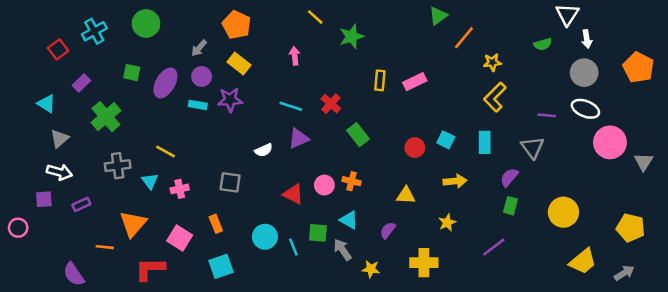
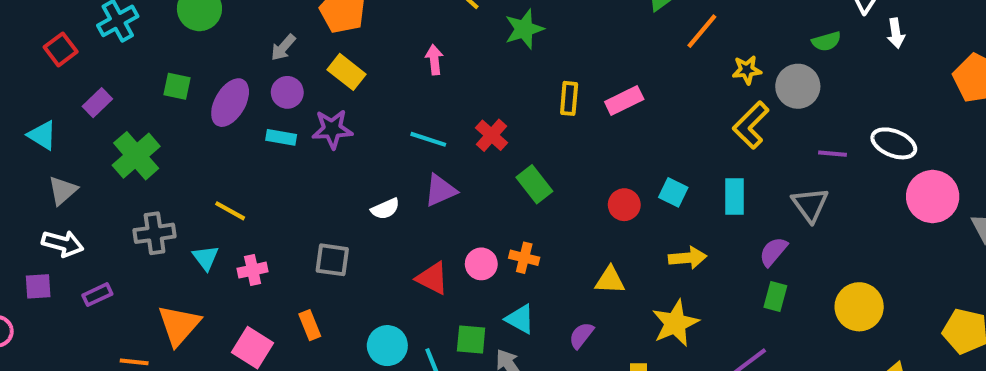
gray circle: (584, 73) -> (798, 86), moved
yellow star: (447, 223) -> (675, 323), size x1.6

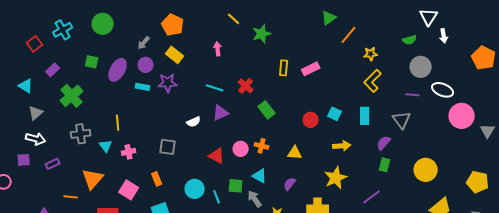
gray circle: (798, 86) -> (421, 67), moved
yellow line: (230, 211) -> (118, 123), turned 56
yellow triangle: (610, 280) -> (295, 153), moved

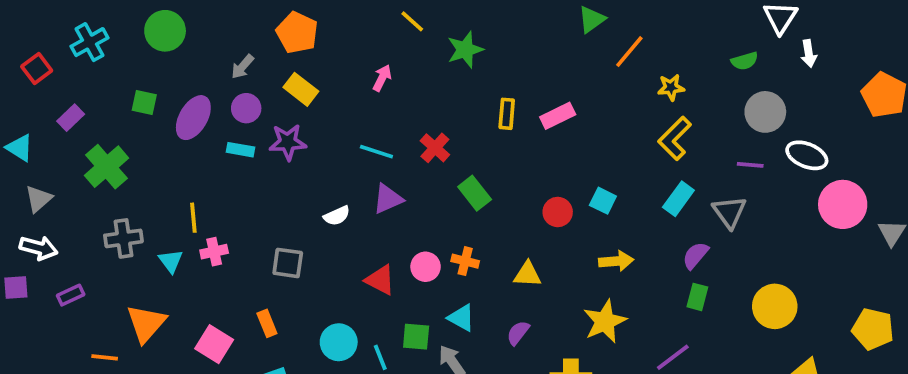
pink arrow: (218, 49) -> (382, 78), turned 32
cyan rectangle: (365, 116) -> (678, 199), moved, turned 36
pink cross: (129, 152) -> (214, 252), moved

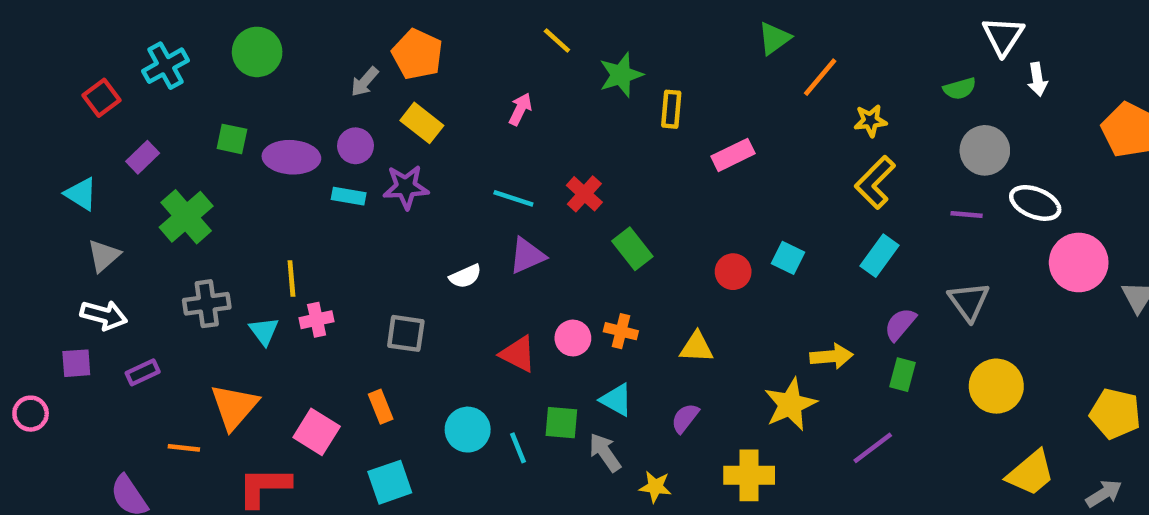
gray arrow: (242, 67) -> (365, 82), moved
yellow rectangle: (507, 114) -> (671, 109), moved
purple ellipse: (193, 118) -> (291, 157), turned 63
gray triangle: (729, 212) -> (969, 301), moved
yellow arrow: (616, 261) -> (831, 356), moved

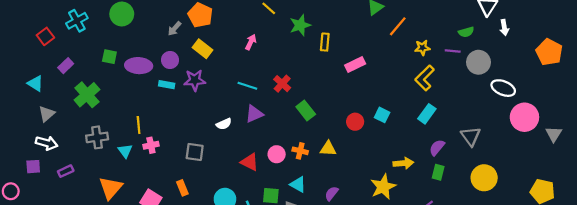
purple line: (967, 214) -> (453, 51), moved
yellow triangle: (696, 347) -> (328, 149), moved

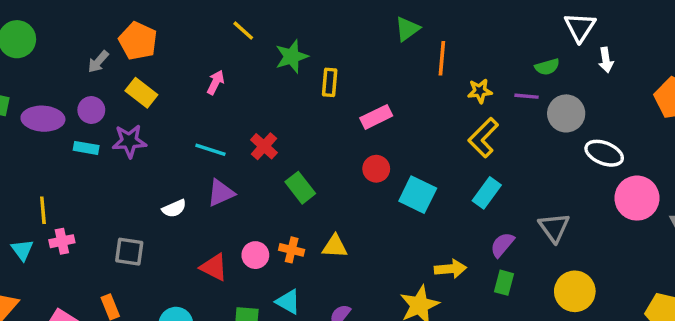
orange line: (398, 26) -> (442, 58), turned -35
cyan square: (382, 115) -> (418, 195), size x1.5
red circle: (355, 122) -> (376, 169), moved

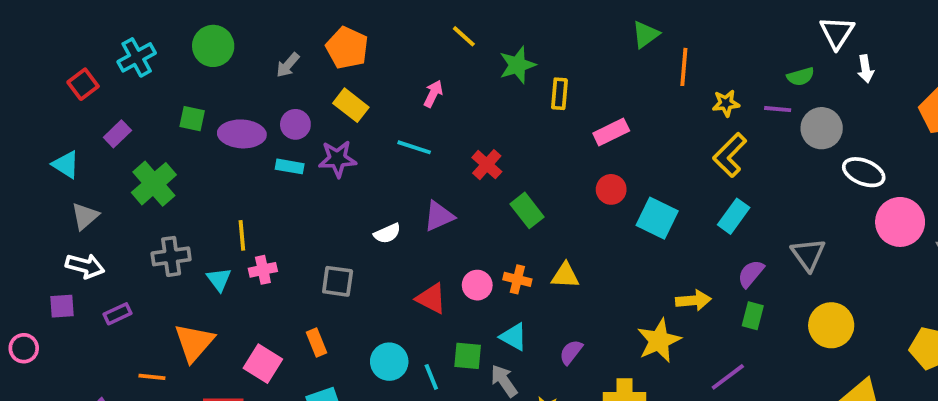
gray arrow: (98, 62) -> (288, 65), moved
cyan line: (210, 150) -> (414, 147), moved

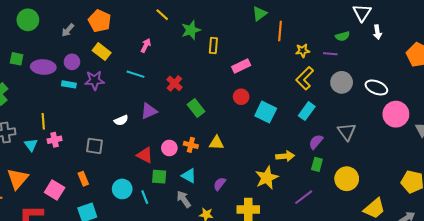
gray circle: (822, 128) -> (342, 82), moved
yellow circle: (831, 325) -> (347, 179), moved
green square: (468, 356) -> (159, 177), moved

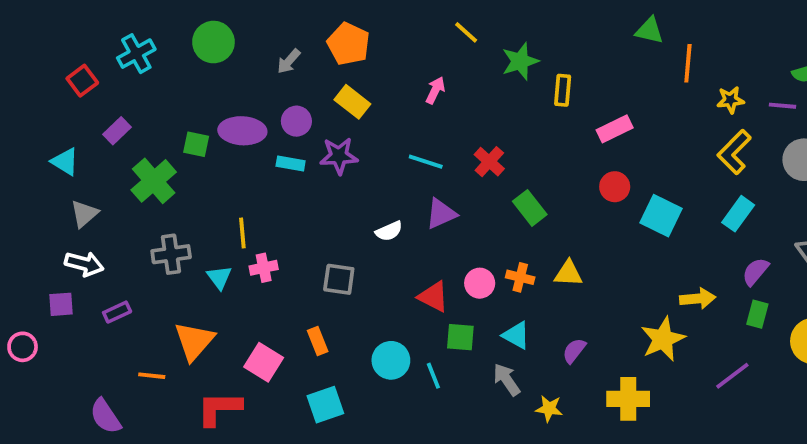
green triangle: (260, 14) -> (649, 30), turned 49
green square: (17, 59) -> (196, 144), moved
cyan line: (136, 74) -> (426, 162), moved

